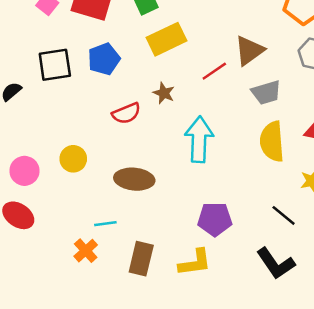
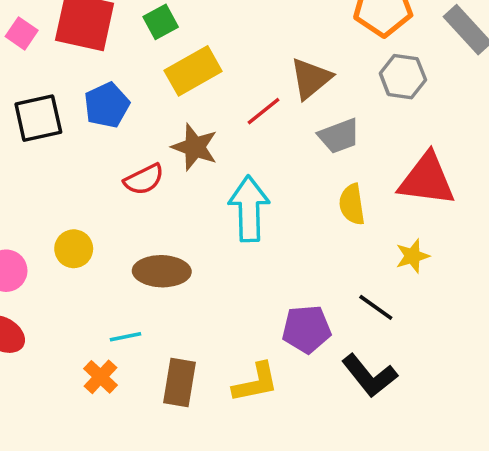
brown star: (164, 93) -> (195, 147), size x1.5
yellow semicircle: (272, 142) -> (352, 204), size x0.7
purple pentagon: (215, 219) -> (307, 329), moved

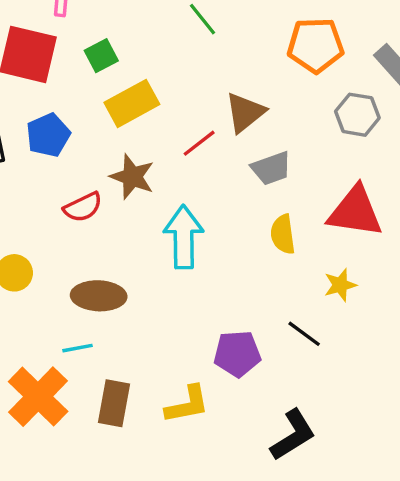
gray hexagon: (403, 77) -> (357, 115), moved
cyan line: (126, 337) -> (78, 348), moved
black L-shape: (369, 376) -> (293, 435), moved, turned -84
orange cross: (100, 377) -> (38, 397), size x1.8

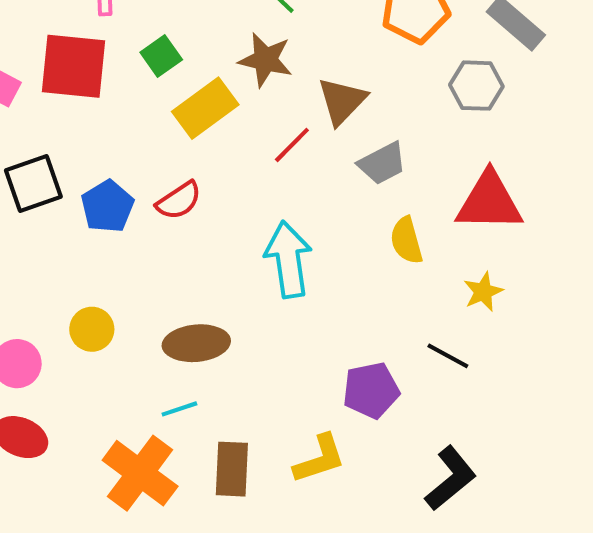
blue pentagon: (48, 135) -> (107, 206), moved
brown star: (132, 177) -> (265, 60), moved
red semicircle: (83, 207) -> (179, 201), moved

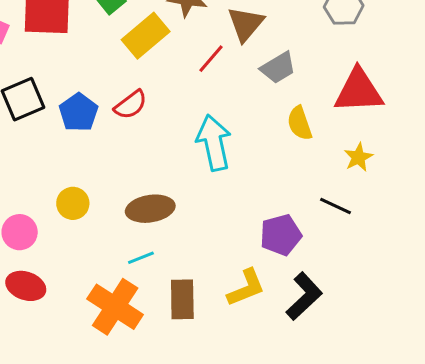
black L-shape: (451, 478) -> (304, 296), moved

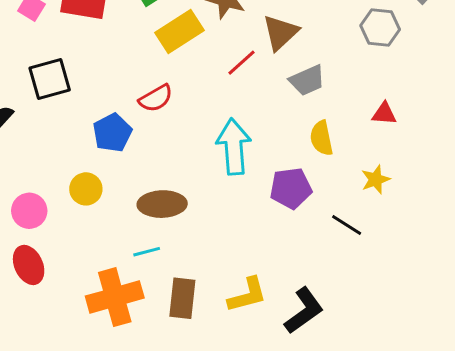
red triangle: (359, 91) -> (384, 114), size x0.5
blue pentagon: (78, 112) -> (112, 133), moved
purple pentagon: (281, 235) -> (291, 188), moved
red ellipse: (26, 286) -> (29, 265), turned 39
orange cross: (115, 307) -> (115, 297), turned 34

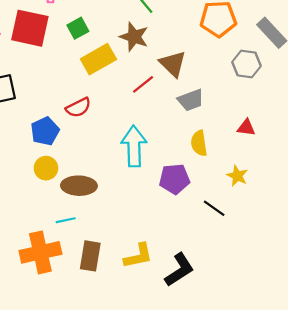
brown triangle: (280, 33) -> (173, 64), turned -36
yellow star: (376, 179) -> (237, 176), turned -30
yellow circle: (86, 189) -> (46, 168), moved

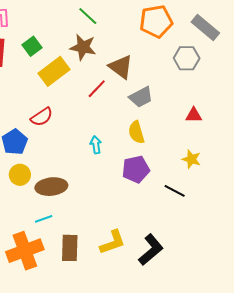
yellow semicircle: (199, 143) -> (136, 132), moved
cyan arrow: (134, 146) -> (96, 145), size x0.5

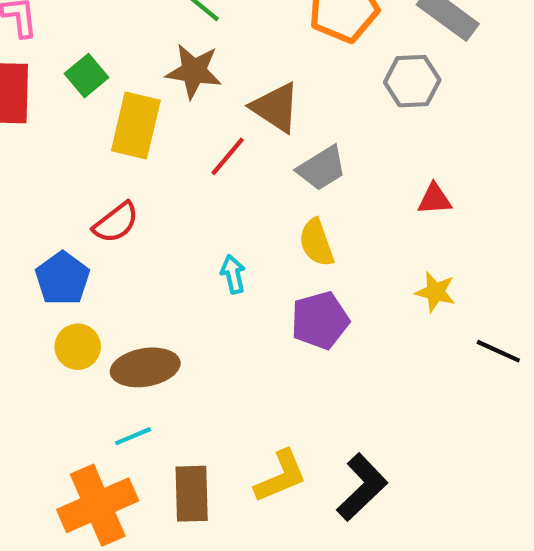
yellow rectangle: (54, 71) -> (136, 126), turned -36
black line: (175, 191) -> (498, 351), moved

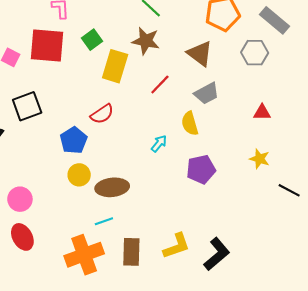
brown triangle: (275, 107) -> (200, 54), moved
yellow semicircle: (316, 243) -> (190, 123), moved
cyan arrow: (233, 274) -> (159, 144), turned 48

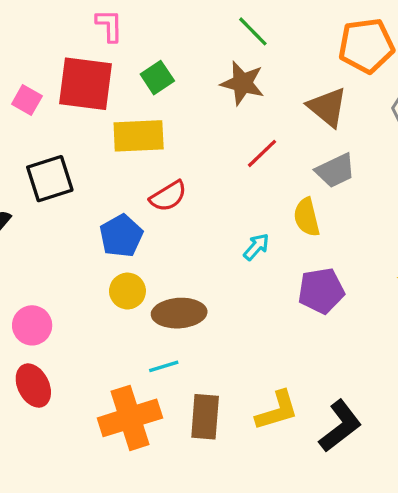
yellow rectangle: (115, 66) -> (139, 136), moved, turned 68

